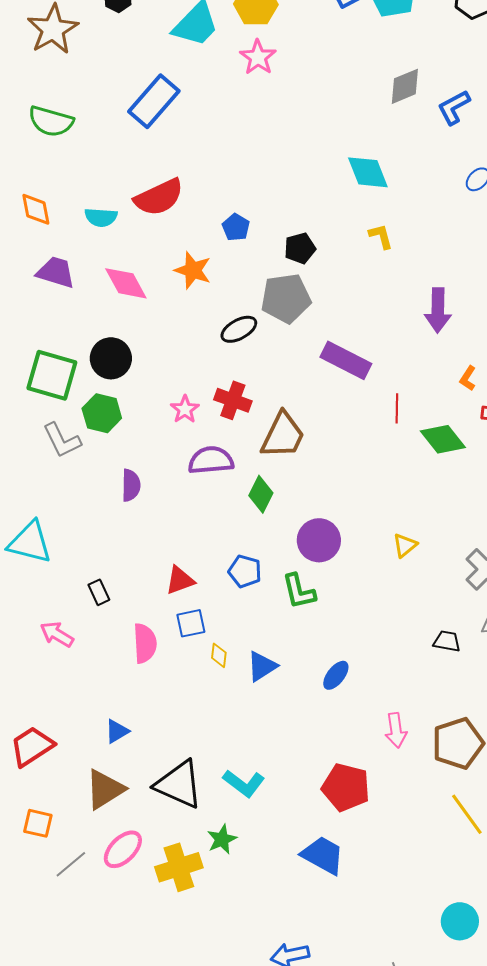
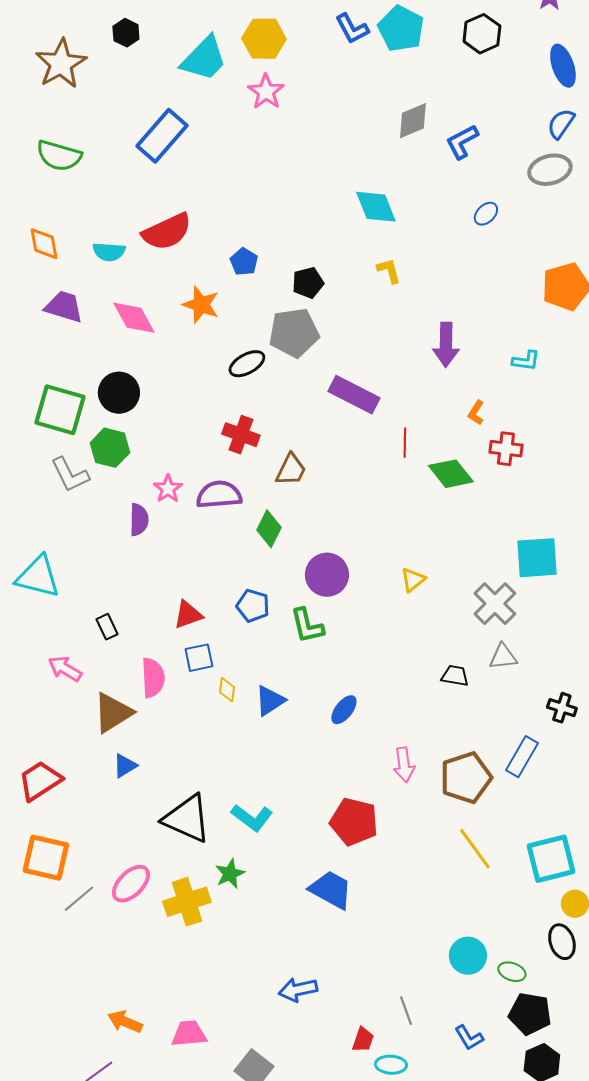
pink star: (185, 409) -> (168, 489), moved
brown trapezoid: (283, 435) -> (291, 470), size x0.7
brown triangle: (105, 789) -> (113, 713), moved
orange square: (38, 823) -> (46, 858), size x1.6

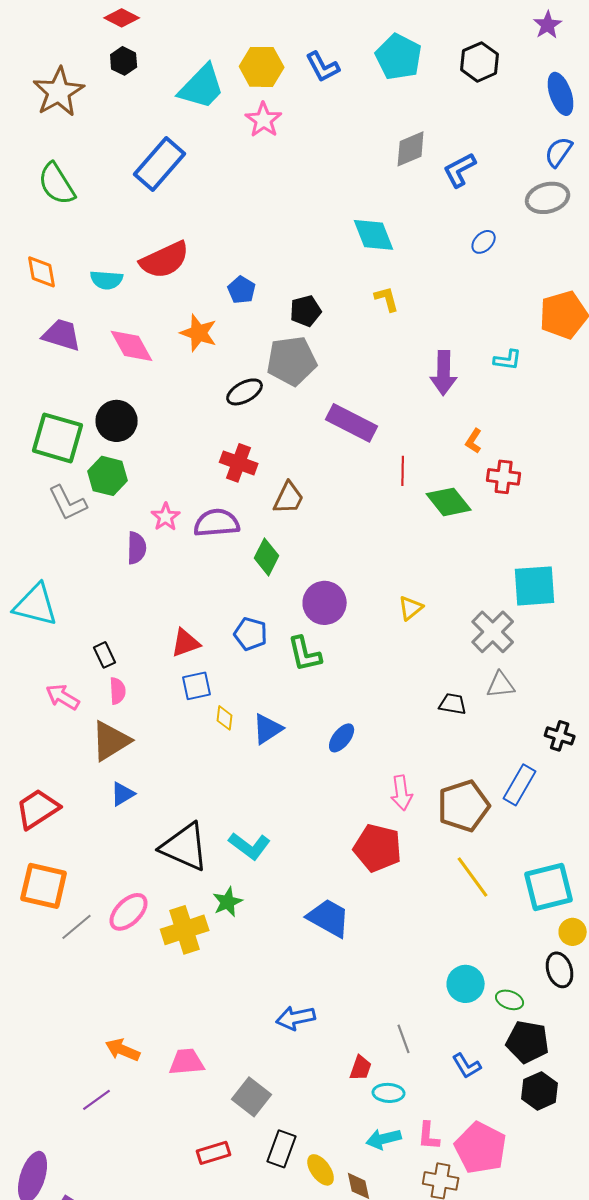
blue L-shape: (352, 29) -> (323, 67), moved
green semicircle: (59, 156) -> (57, 184), turned 42
cyan L-shape: (526, 361) -> (508, 360), moved
pink semicircle: (153, 678) -> (118, 691), moved, size x0.7
red pentagon: (354, 822) -> (378, 848), moved

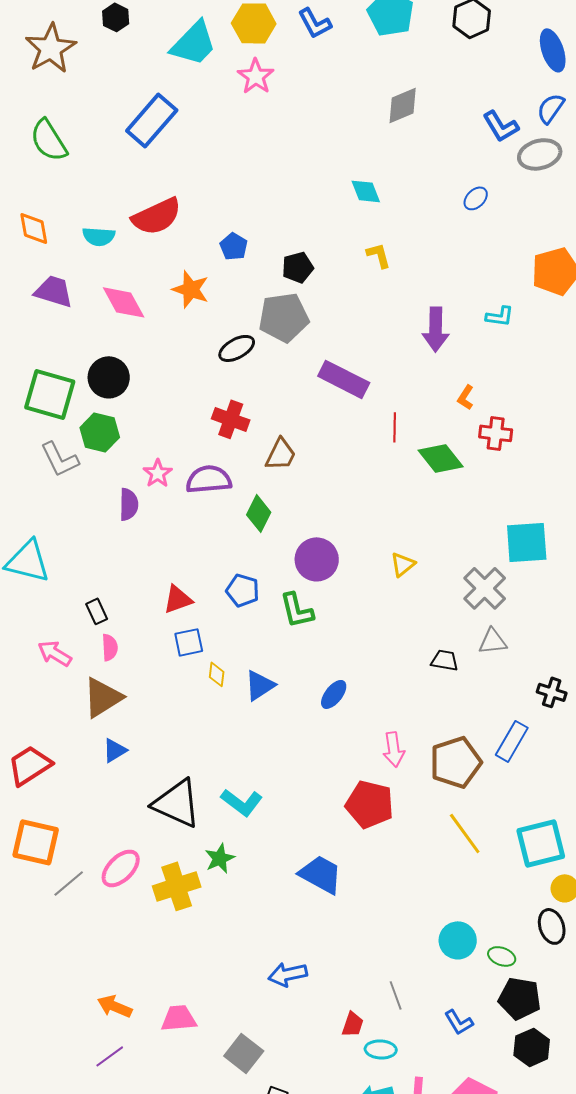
blue L-shape: (460, 170) -> (501, 126), moved, turned -93
cyan diamond: (374, 235) -> (366, 191), size x0.7
purple line: (97, 1100) -> (110, 1056), moved

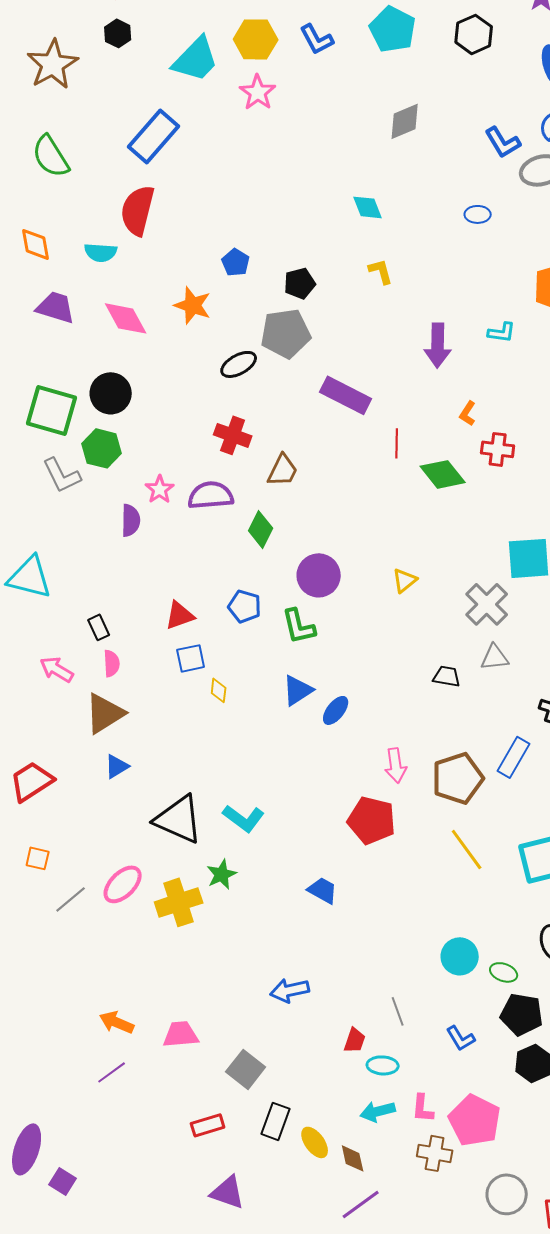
blue ellipse: (476, 198) -> (478, 214), turned 45
red semicircle: (157, 216) -> (138, 210), moved, turned 129
blue triangle: (260, 685) -> (298, 690), moved
orange square: (36, 842) -> (38, 858), size x0.5
blue trapezoid: (321, 874) -> (323, 890), size x0.7

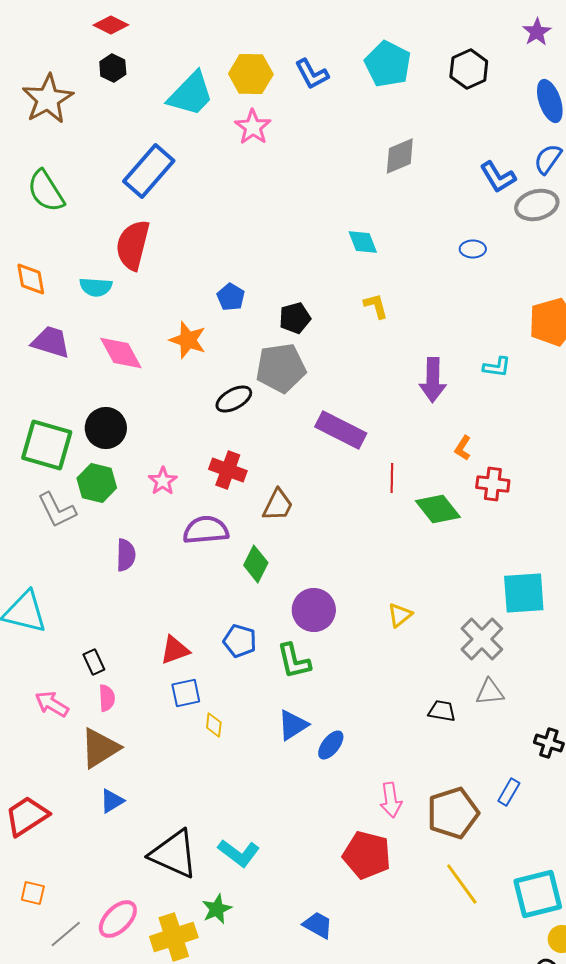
pink star: (160, 489) -> (163, 481), moved
blue rectangle: (514, 757) -> (509, 792), size x0.7

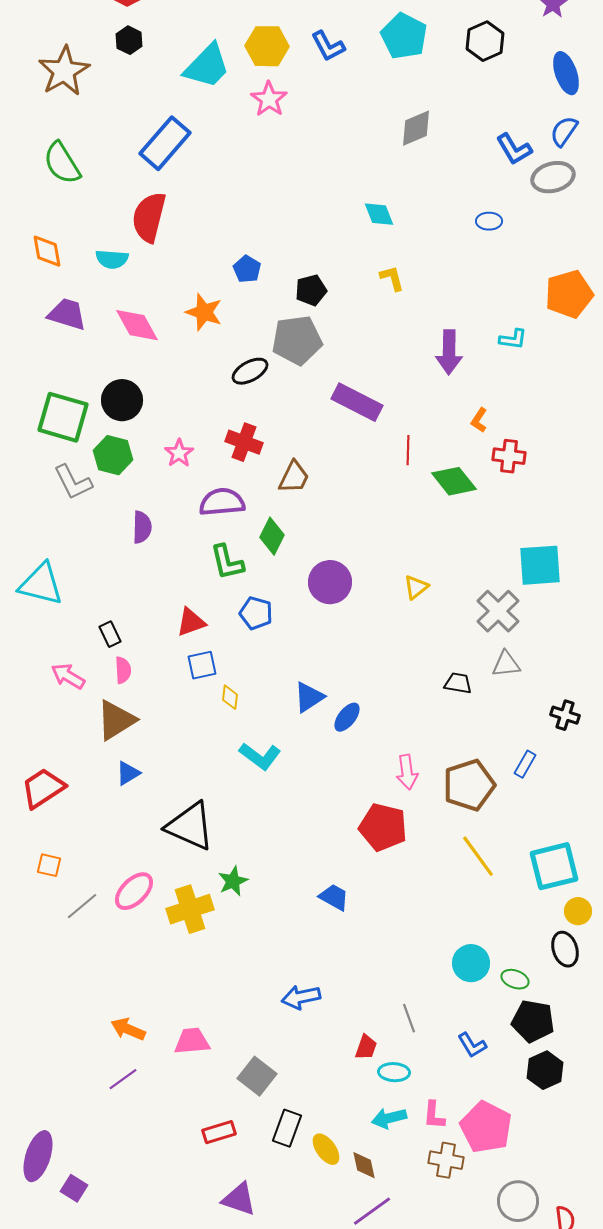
green L-shape: (294, 661) -> (227, 562), moved
cyan L-shape: (239, 853) -> (260, 756), moved

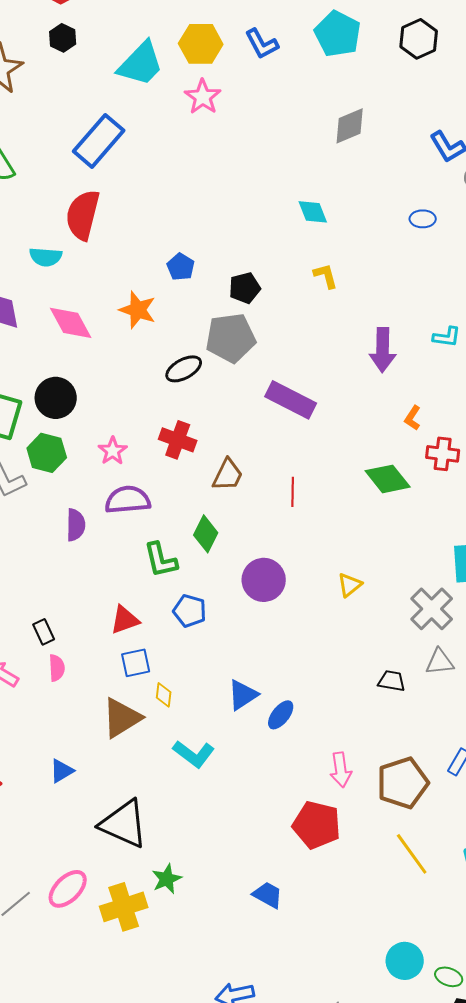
red line: (408, 450) -> (293, 492), moved
purple semicircle: (222, 502) -> (128, 500), moved
brown triangle: (116, 720) -> (122, 718), moved

